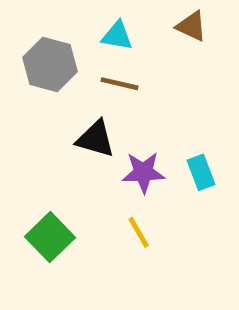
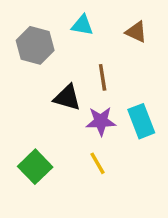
brown triangle: (191, 26) -> (136, 32), moved
brown line: (120, 84) -> (103, 77), moved, turned 68
cyan rectangle: (201, 172) -> (141, 121), size x1.4

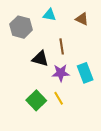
green square: (35, 167) -> (36, 100), moved

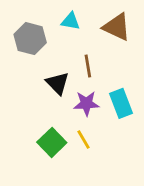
brown triangle: (82, 19) -> (117, 27), size x1.5
black triangle: (40, 59) -> (58, 83), turned 30

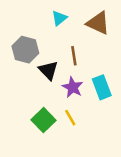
cyan triangle: (71, 21) -> (59, 18), turned -49
gray hexagon: (30, 39) -> (25, 50), moved
purple star: (86, 103) -> (73, 87), turned 30

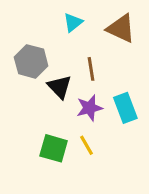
purple star: (73, 87) -> (89, 108), turned 30
green square: (44, 120) -> (54, 148), turned -30

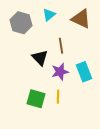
gray hexagon: (31, 61) -> (21, 23), moved
yellow line: (86, 145) -> (58, 97), turned 32

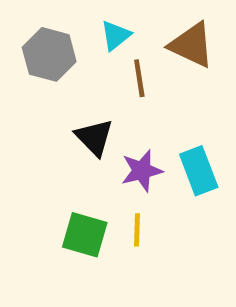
brown line: (61, 46) -> (139, 78), moved

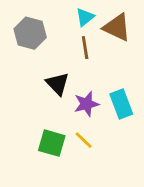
cyan triangle: (116, 35) -> (85, 17), moved
yellow line: (137, 230) -> (84, 140), turned -48

